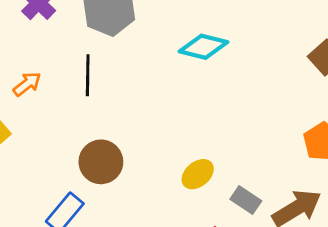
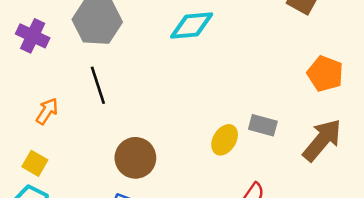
gray rectangle: (246, 200) -> (263, 125), moved

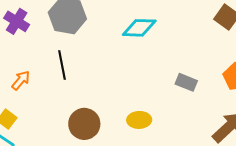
gray rectangle: (263, 125) -> (186, 82), moved
yellow ellipse: (225, 140) -> (139, 120), moved, turned 50

